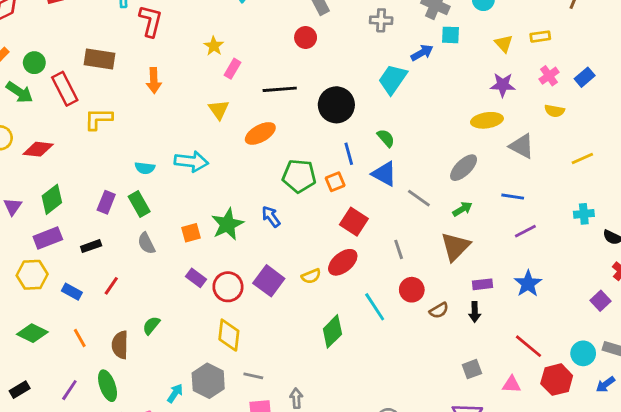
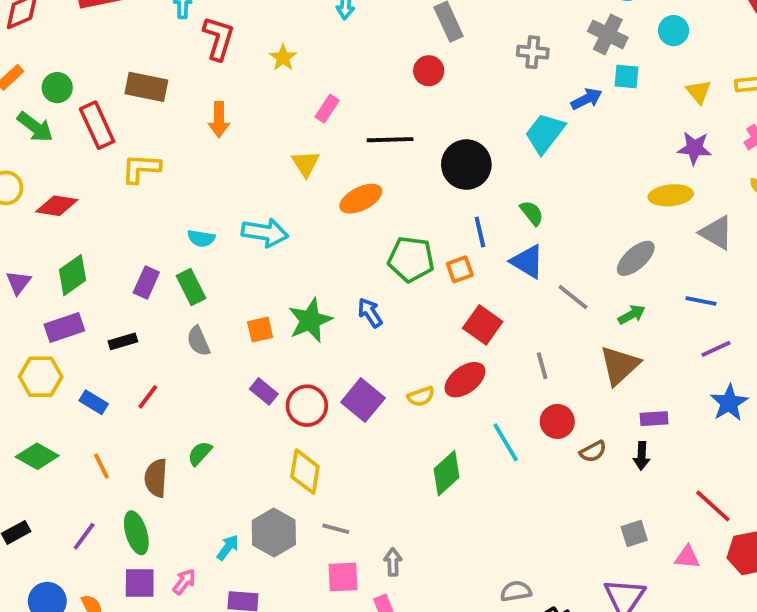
yellow star: (214, 46) -> (283, 58), moved
blue star: (528, 284) -> (729, 403), moved

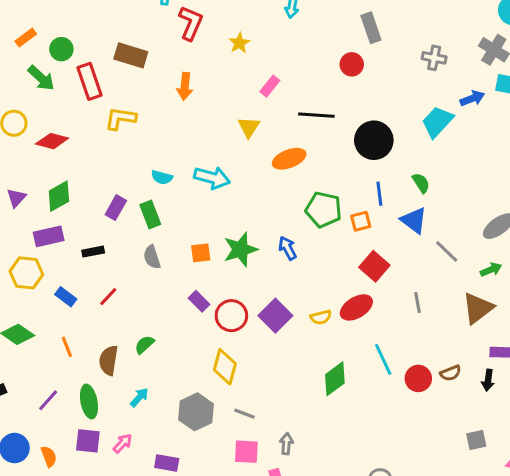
red circle: (557, 421) -> (418, 378), moved
cyan arrow: (228, 547) -> (139, 397), moved

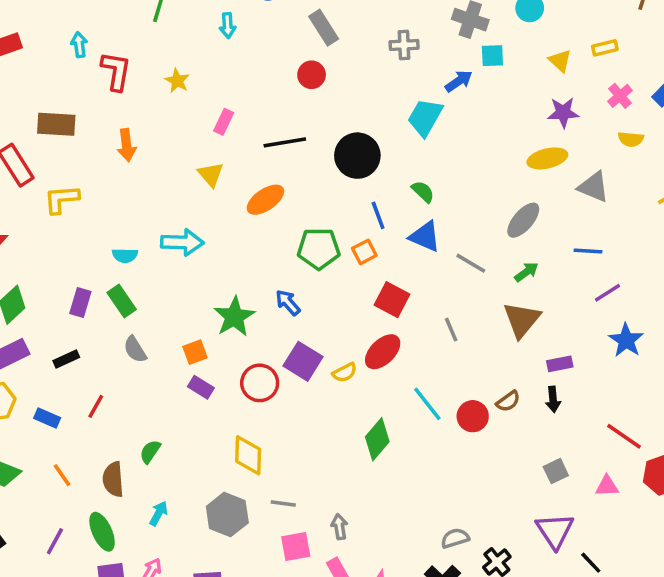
orange square: (201, 253) -> (195, 352), moved
red circle: (231, 316) -> (260, 383), moved
purple square: (275, 316) -> (303, 361), moved

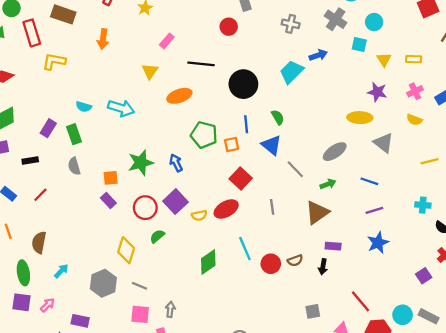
cyan square: (492, 56) -> (359, 44), moved
green semicircle: (150, 452) -> (157, 236), moved

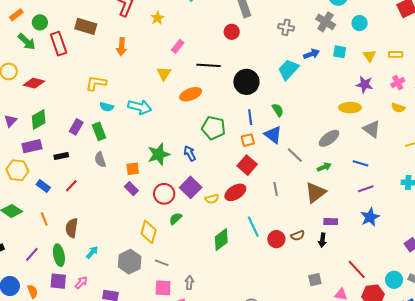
cyan square: (359, 44) -> (340, 52), moved
yellow L-shape: (54, 61) -> (96, 83), moved
orange square: (232, 145) -> (248, 140), moved

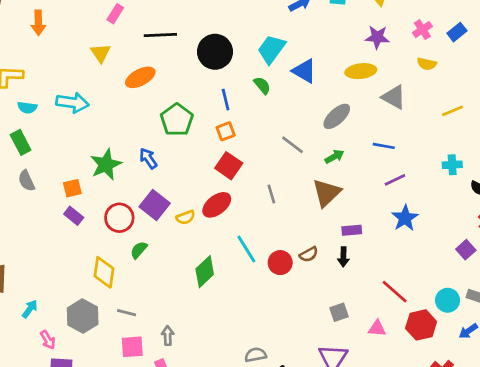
cyan trapezoid: (288, 70) -> (271, 49), moved
green pentagon: (213, 128) -> (177, 120), turned 30
blue triangle: (273, 135) -> (304, 71), moved
pink arrow: (81, 283) -> (48, 340), moved, turned 112

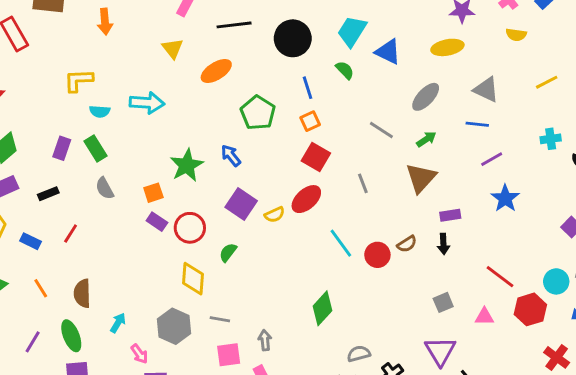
gray triangle: (394, 97) -> (486, 90), moved
red circle: (119, 218) -> (190, 228), moved
green diamond: (205, 272) -> (322, 308), moved

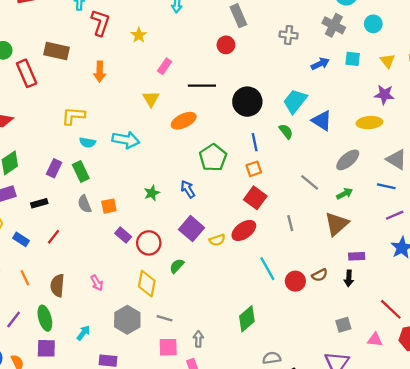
green star: (187, 165) -> (152, 193), size x0.6
orange square: (153, 193) -> (109, 206), moved
cyan arrow: (118, 323) -> (83, 333), moved
pink arrow: (139, 354) -> (97, 283), moved

